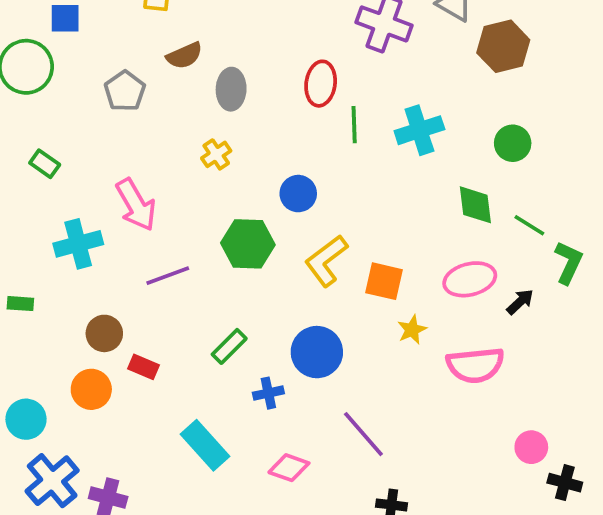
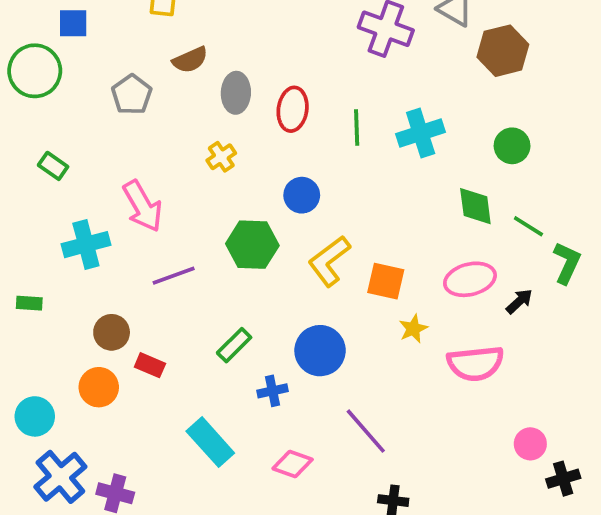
red ellipse: (321, 84) -> (293, 109), moved
black cross: (565, 483) -> (563, 479), turned -32

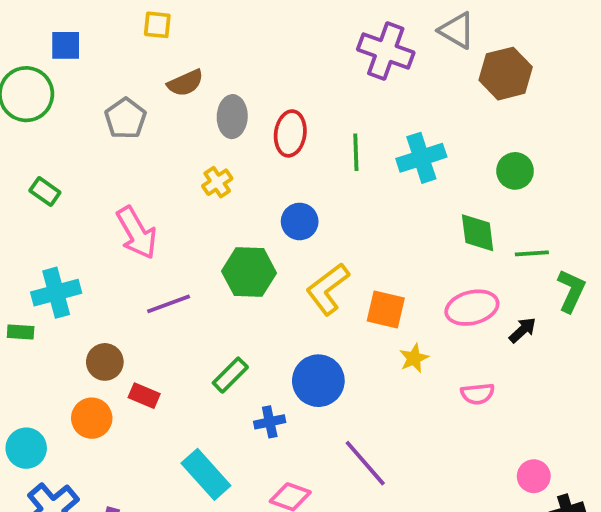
green line: (528, 226) -> (532, 253), turned -36
cyan cross: (86, 245) -> (56, 293), moved
pink semicircle: (475, 363) -> (478, 394), size x0.6

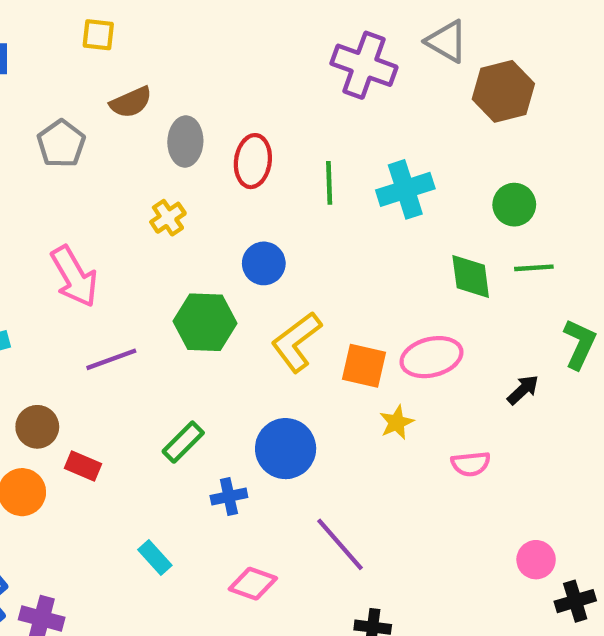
green line: (532, 253) -> (534, 268), moved
pink ellipse: (472, 308) -> (431, 357), moved
cyan rectangle: (206, 474) -> (155, 557), size x0.6

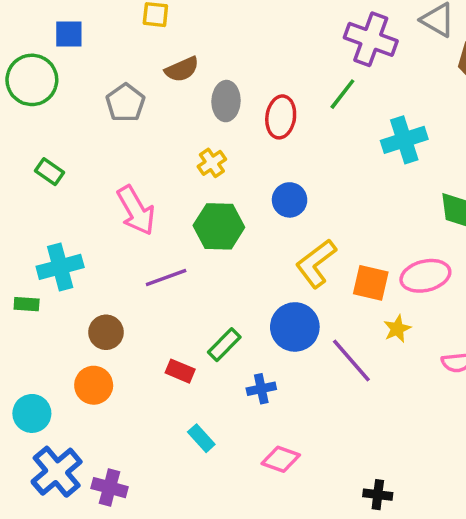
green line: (329, 183) -> (342, 94), moved, turned 40
green hexagon: (205, 322) -> (219, 226), moved
blue circle: (286, 449) -> (295, 327), moved
red rectangle: (83, 466) -> (180, 371), moved
purple line: (340, 544) -> (351, 360), moved

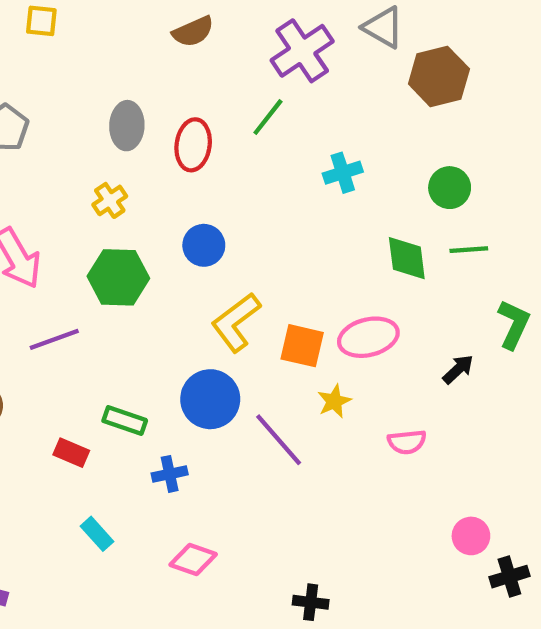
purple cross: (371, 39) -> (302, 51), turned 36
brown semicircle: (182, 69) -> (193, 32), moved
cyan cross: (404, 140) -> (343, 173), size x0.7
green rectangle: (224, 345) -> (125, 421), turned 64

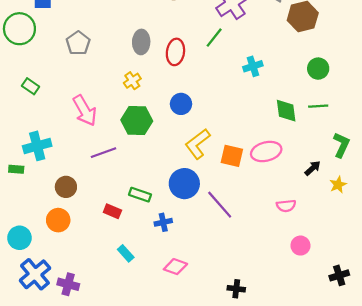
green circle: (450, 188) -> (318, 69), moved
yellow star: (334, 401) -> (338, 185), moved
pink circle: (471, 536) -> (300, 246), moved

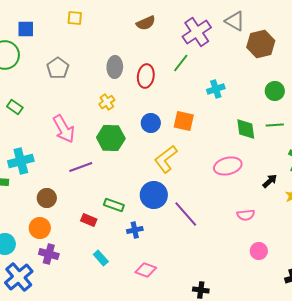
orange square: (232, 156) -> (184, 121), moved
purple cross: (68, 284) -> (49, 254), moved

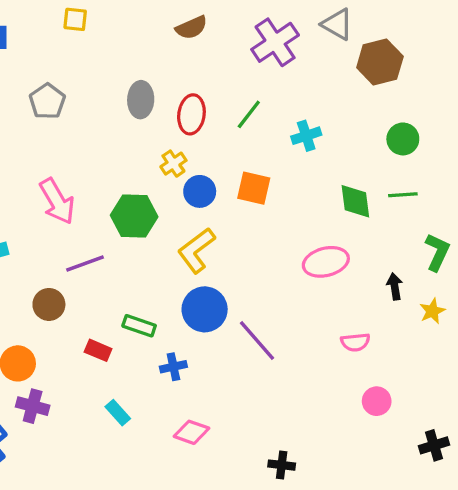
green line: (181, 63) -> (249, 114), moved
yellow cross: (107, 102) -> (173, 164), moved
yellow L-shape: (166, 159) -> (196, 250), moved
black arrow: (270, 181) -> (395, 286), turned -56
brown circle: (47, 198) -> (49, 304), moved

